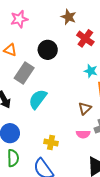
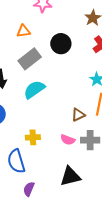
orange triangle: (10, 50) -> (23, 31), turned -48
yellow cross: (51, 143) -> (33, 137), turned -32

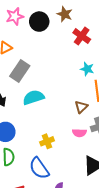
black circle: (61, 44) -> (39, 22), moved
cyan semicircle: (34, 90) -> (33, 97), turned 35

